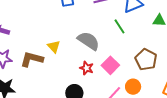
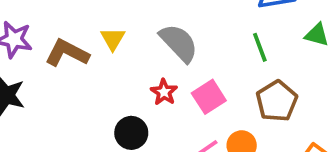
green line: (119, 26) -> (260, 47), moved

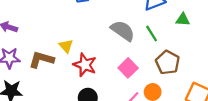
gray semicircle: (179, 43) -> (123, 31), moved
red star: (164, 92) -> (85, 65), moved, size x1.5

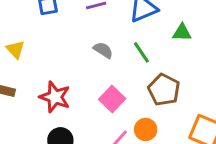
gray semicircle: (123, 31) -> (103, 50), size x0.6
yellow triangle: (66, 46) -> (15, 49), moved

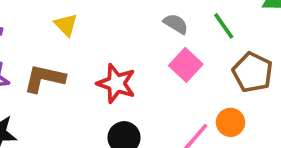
pink square: (112, 99) -> (186, 65), moved

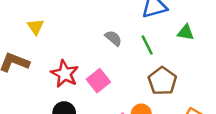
pink square: (186, 65) -> (98, 81), moved

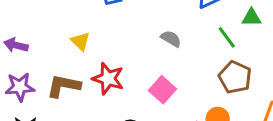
green line: (147, 45) -> (227, 37), moved
red star: (65, 74) -> (108, 79), moved

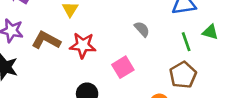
red star: (108, 79) -> (83, 45), turned -30

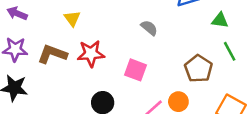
green line: (186, 42) -> (230, 51), moved
pink square: (123, 67) -> (135, 70), turned -30

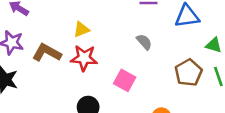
yellow triangle: (72, 18) -> (81, 29), moved, turned 36
brown pentagon: (198, 69) -> (188, 73), moved

